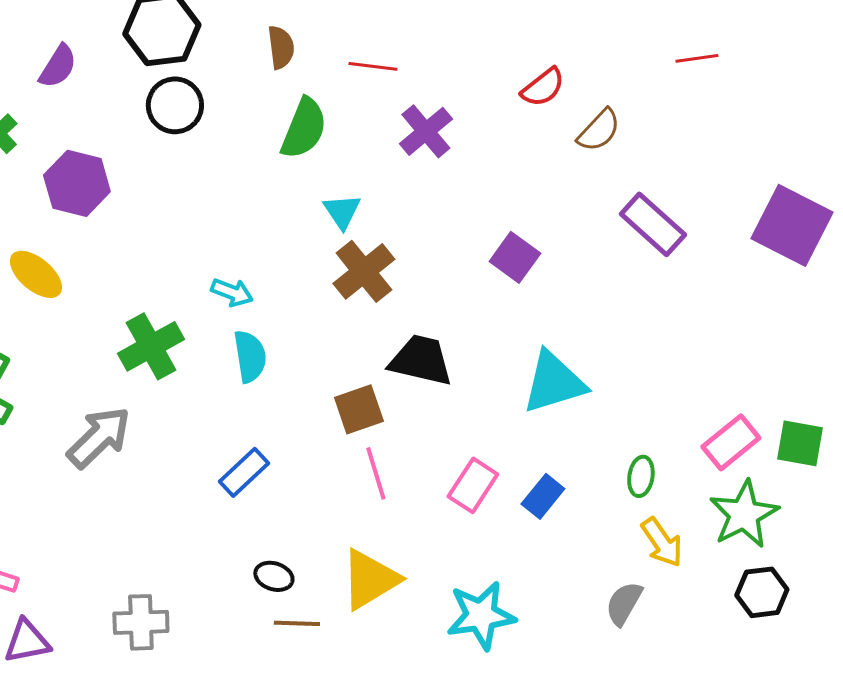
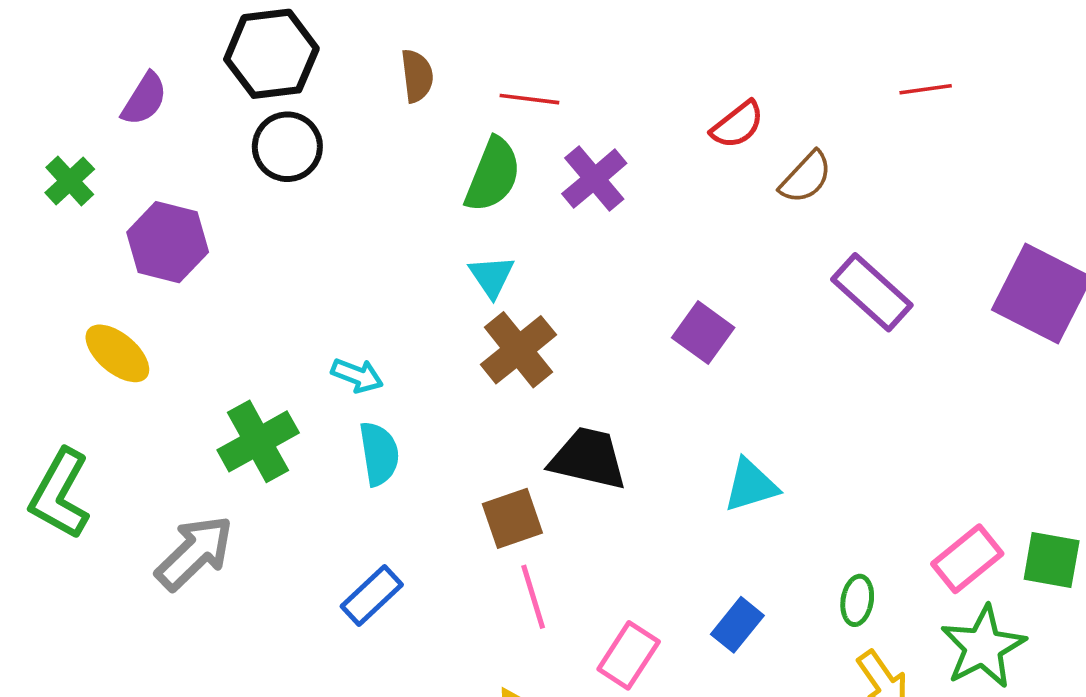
green semicircle: (304, 128) -> (493, 175), moved
cyan triangle: (554, 382) -> (751, 485), size x0.7
pink rectangle: (473, 485) -> (629, 655), moved

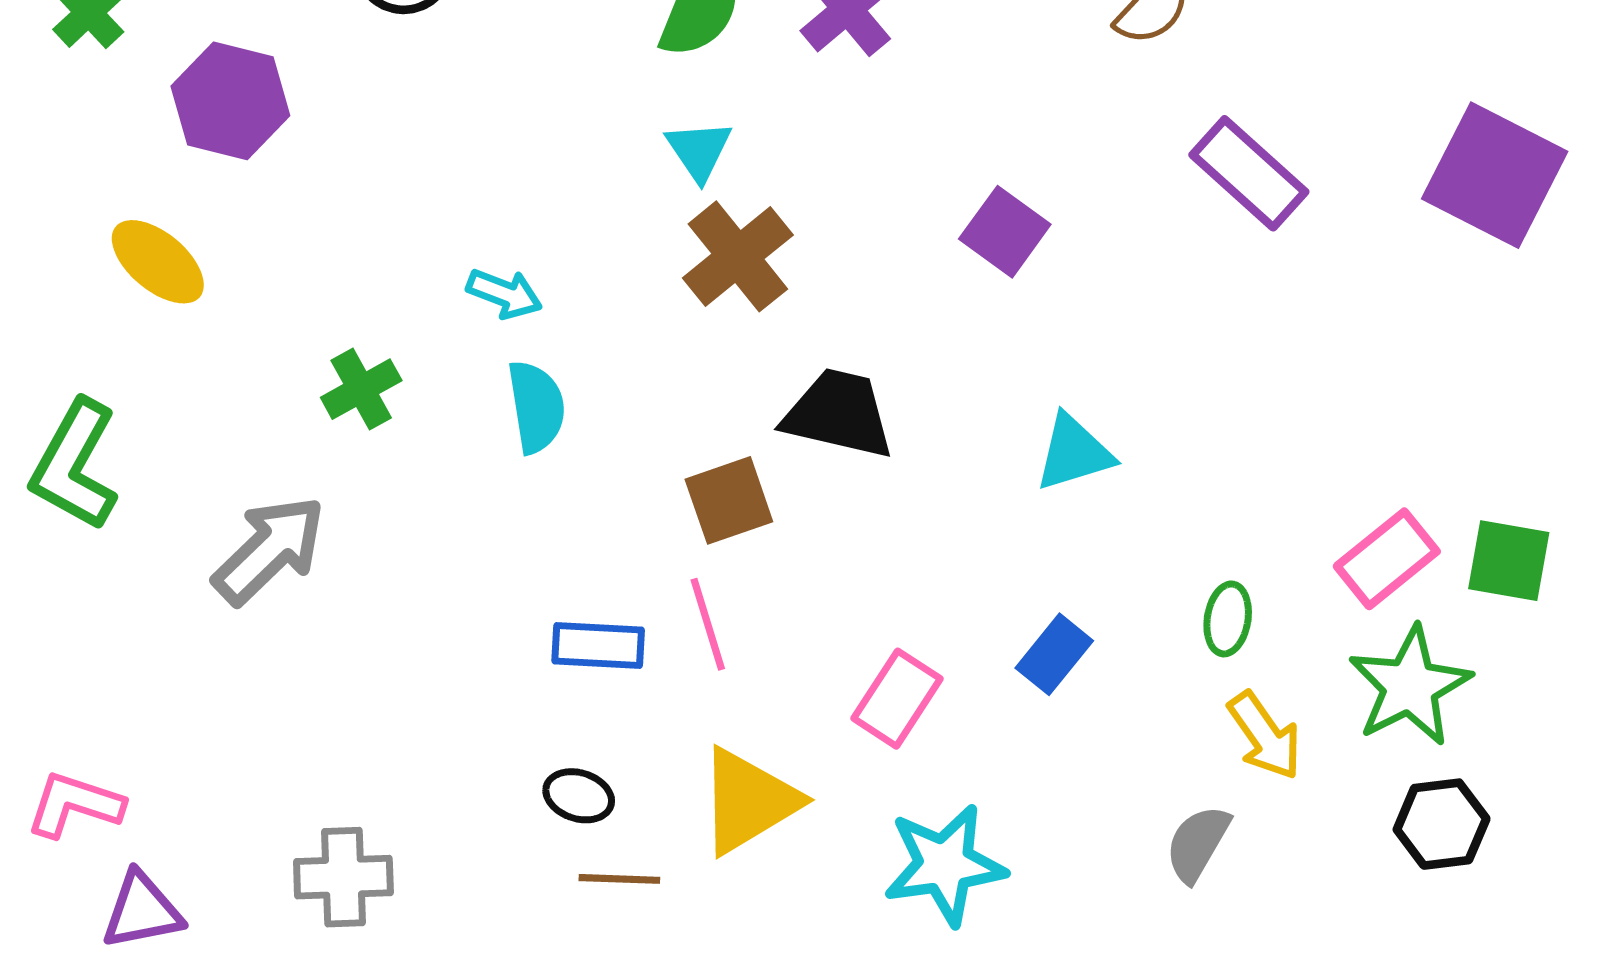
green cross: (258, 441) -> (361, 389), size x0.7
blue rectangle: (372, 596) -> (598, 645), moved, turned 46
pink line: (533, 597) -> (708, 624), moved

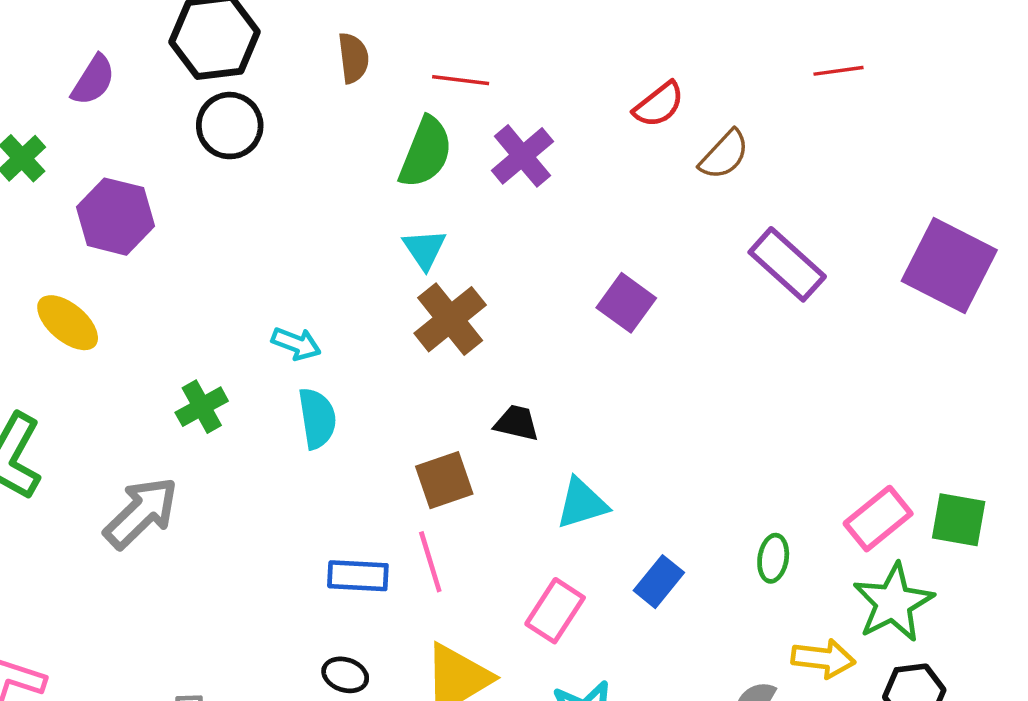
black trapezoid: (839, 414) -> (517, 423), size x0.6
cyan triangle: (1074, 453) -> (582, 503), moved
yellow arrow: (1265, 736) -> (823, 659), moved, turned -48

